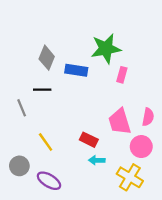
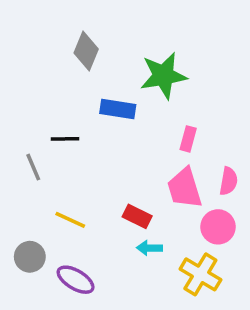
gray diamond: (47, 58) -> (86, 51), moved
pink rectangle: (122, 75) -> (188, 139), moved
yellow line: (46, 142) -> (70, 220), turned -30

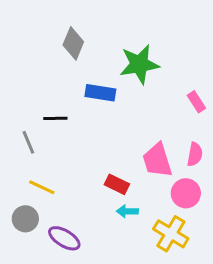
pink rectangle: (188, 139) -> (196, 102), moved, turned -48
yellow line: (70, 220) -> (42, 187), moved

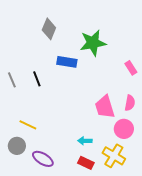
black line: (55, 118) -> (37, 79), turned 70
gray line: (28, 142) -> (12, 80), moved
red rectangle: (117, 184) -> (86, 163), moved

